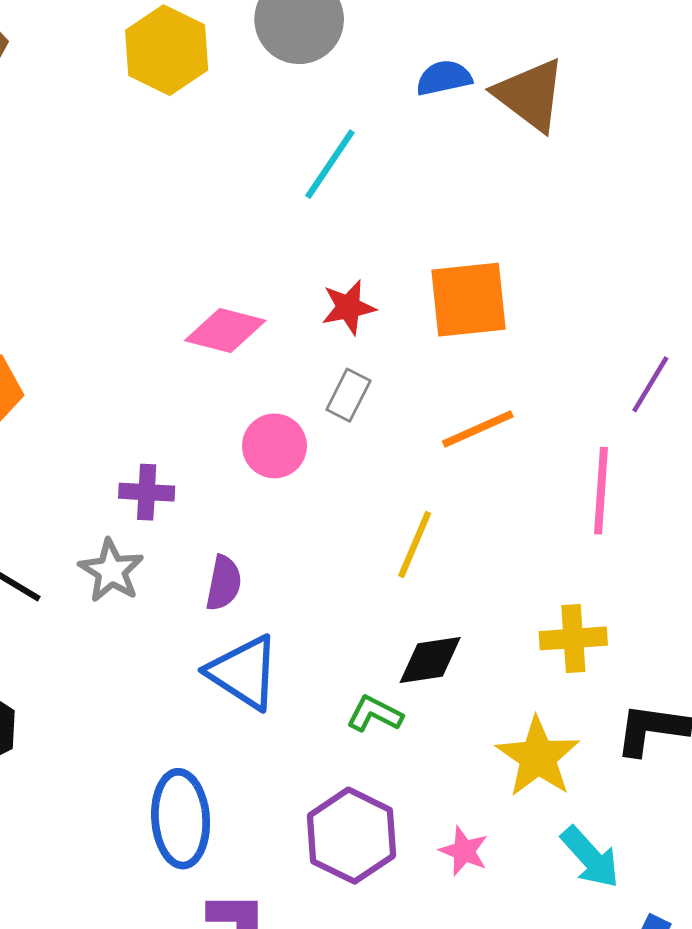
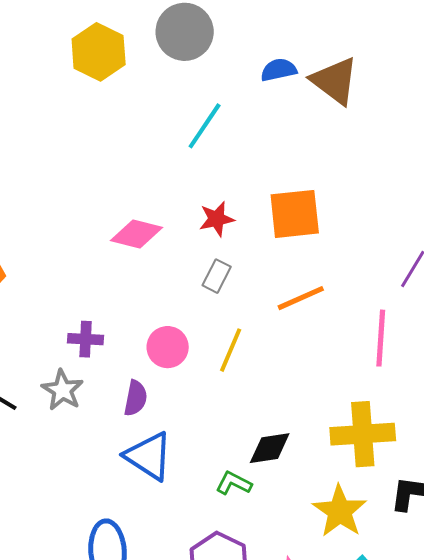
pink circle: (274, 446) -> (168, 347), moved
yellow line: (415, 545) -> (231, 350), moved
yellow cross: (573, 638) -> (363, 434), size x1.5

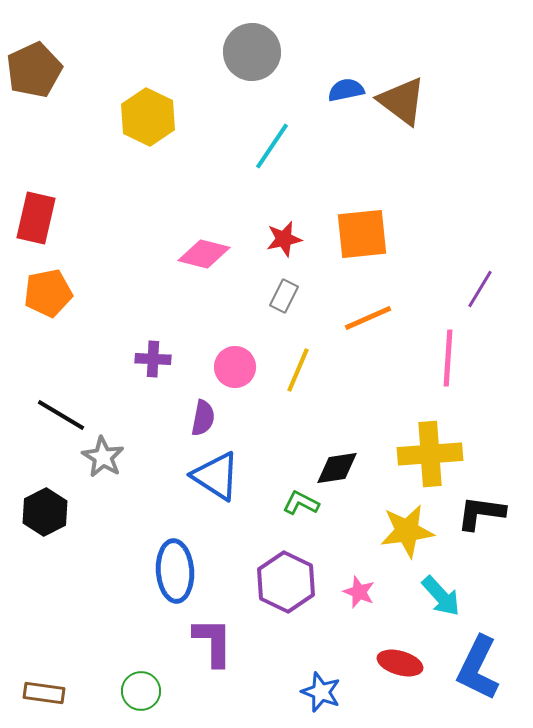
yellow hexagon: (99, 52) -> (148, 117), moved
gray star: (62, 390) -> (103, 457), moved
yellow star: (340, 511) -> (407, 531), turned 30

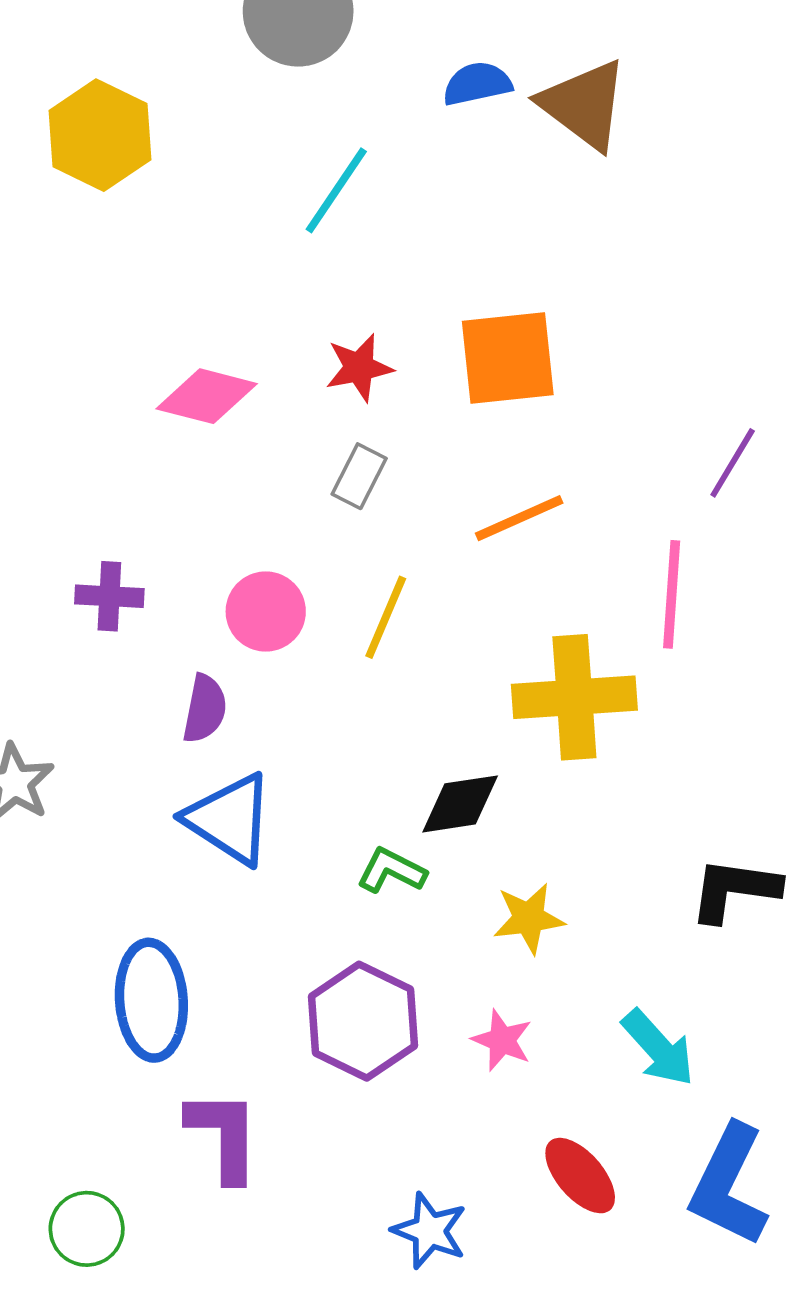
yellow cross: (430, 454) -> (574, 697), moved
yellow star: (407, 531) -> (529, 918), moved, size x0.7
red ellipse: (400, 663) -> (580, 1176), turned 33

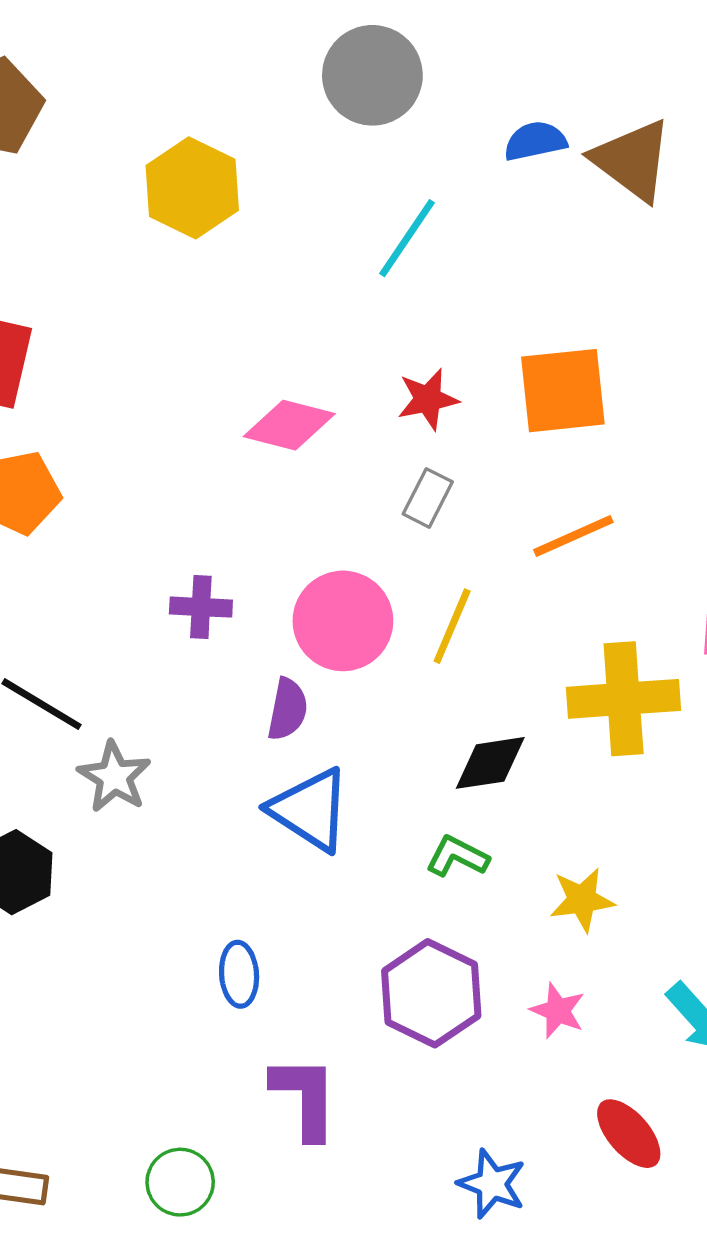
pink circle: (266, 611) -> (343, 621), size x1.4
black diamond: (460, 804) -> (490, 763), moved
blue ellipse: (151, 1000) -> (239, 974), size x0.6

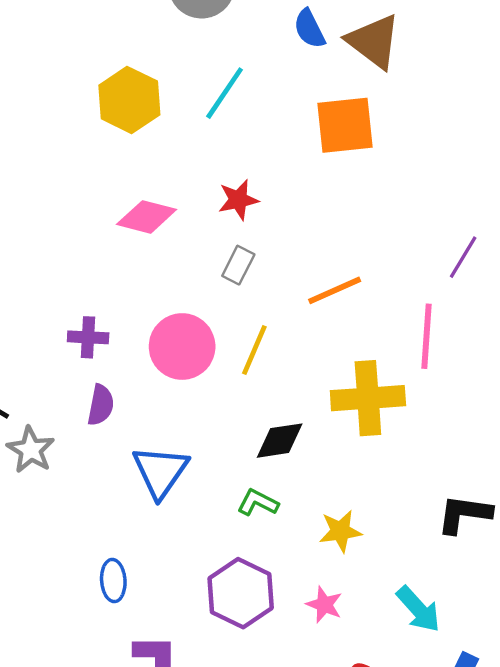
blue semicircle: (535, 141) -> (309, 29), turned -105
yellow hexagon: (192, 188) -> (129, 100), moved
orange square: (563, 391) -> (345, 125), moved
purple semicircle: (288, 709) -> (101, 405), moved
blue triangle: (310, 810) -> (160, 472), turned 32

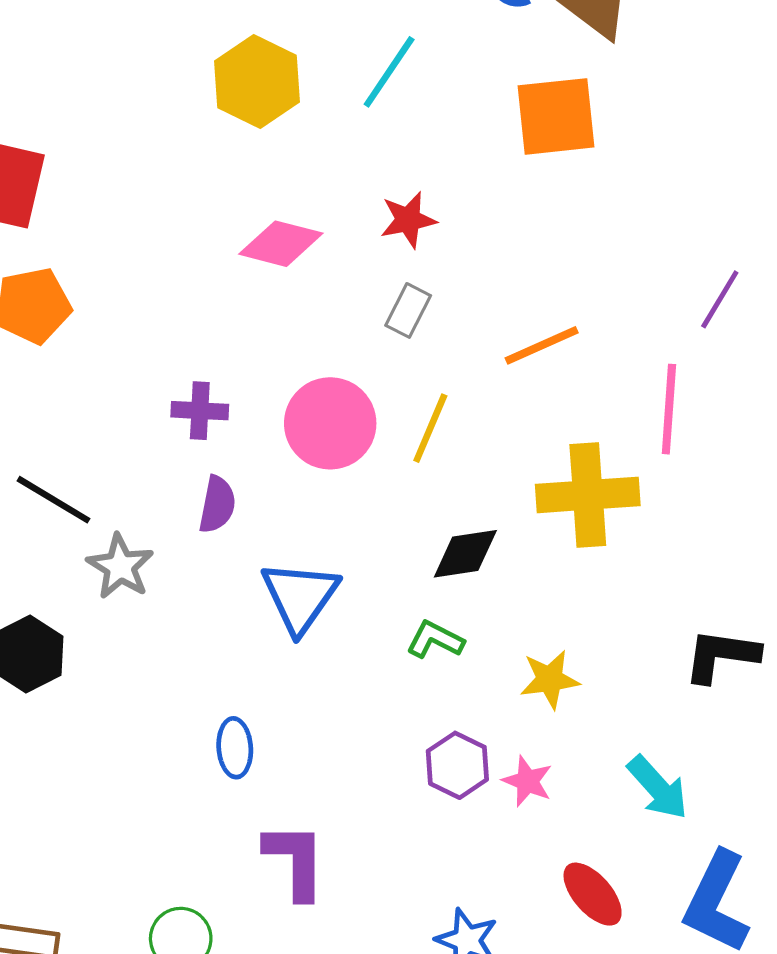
purple hexagon: (241, 593) -> (457, 765), moved, size x0.7

